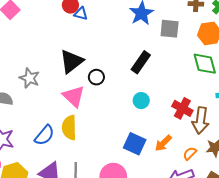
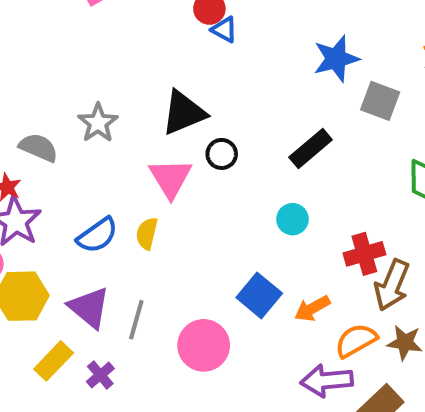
red cross: (182, 108) -> (364, 254), turned 30
yellow semicircle: (69, 128) -> (147, 233), size x0.7
orange semicircle: (190, 153) -> (356, 340), size x1.5

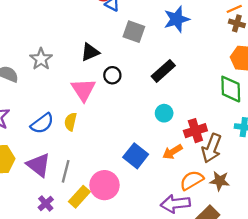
gray square: (380, 101) -> (134, 32), moved
black triangle: (184, 113) -> (90, 52), size x0.7
cyan circle: (293, 219) -> (164, 113), moved
orange arrow: (312, 308) -> (172, 152), moved
yellow rectangle: (54, 361) -> (79, 197), moved

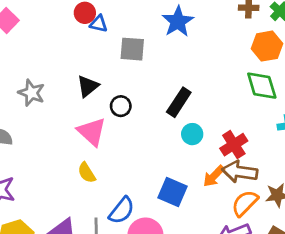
gray star: (41, 59) -> (31, 93), moved
black rectangle: (163, 71) -> (179, 102), moved
yellow semicircle: (71, 122) -> (87, 173), turned -30
blue semicircle: (42, 123) -> (122, 210), moved
brown arrow: (212, 148) -> (240, 172), moved, turned 92

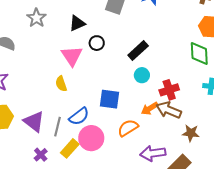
blue square: (172, 192) -> (109, 99), moved, turned -30
orange semicircle: (245, 203) -> (128, 128), moved

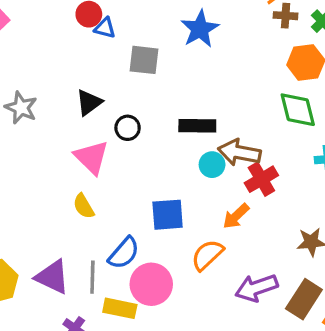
black rectangle: (138, 50) -> (197, 126), turned 55
brown arrow: (169, 110) -> (239, 153), moved
yellow rectangle: (70, 148) -> (120, 308), turned 72

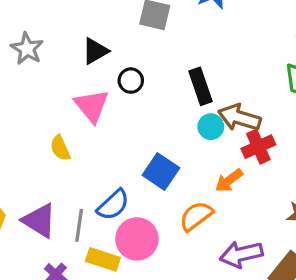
black rectangle: (197, 126) -> (201, 86), turned 64
yellow semicircle: (84, 206) -> (60, 148), moved
blue square: (168, 215) -> (161, 172), turned 32

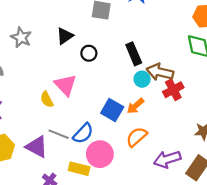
pink triangle: (92, 106) -> (65, 85), moved
orange arrow: (229, 181) -> (135, 106), moved
gray line: (79, 225) -> (59, 134), moved, turned -72

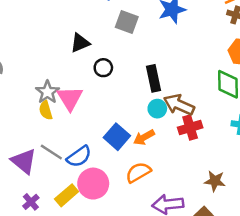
gray star: (21, 37) -> (47, 92), moved
yellow rectangle: (79, 169) -> (67, 195), turned -66

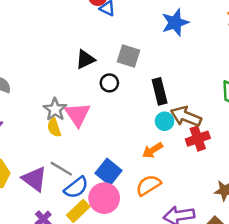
gray square: (127, 22) -> (128, 56), moved
blue square: (117, 137) -> (109, 172), moved
blue semicircle: (79, 157) -> (76, 187), moved

